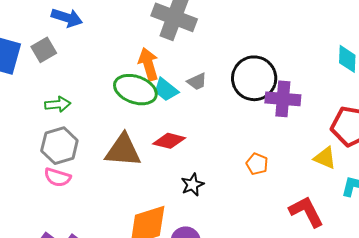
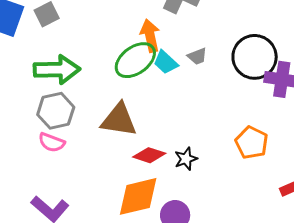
green ellipse: (135, 90) -> (135, 60), turned -60
green arrow: (58, 104) -> (57, 70), size x1.8
red diamond: (169, 141) -> (149, 155), moved
orange pentagon: (257, 164) -> (252, 143), size x1.5

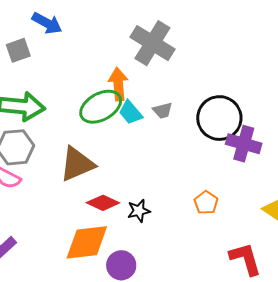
brown triangle: (119, 120) -> (77, 164), turned -39
orange pentagon: (252, 143) -> (206, 203), size x0.7

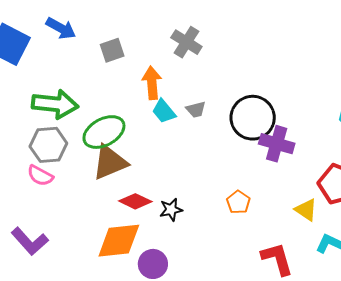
blue arrow: (47, 23) -> (61, 28), moved
gray cross: (152, 43) -> (186, 42), size x0.7
gray square: (18, 50) -> (112, 50), moved
green ellipse: (101, 107) -> (104, 132), moved

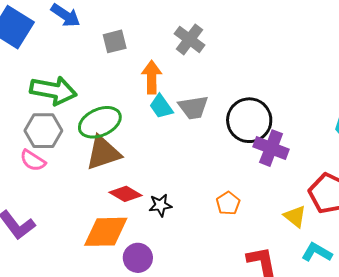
gray trapezoid: (196, 110) -> (193, 107), size x1.5

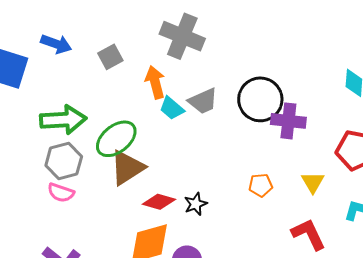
gray cross: (189, 39) -> (182, 36), size x1.4
orange pentagon: (228, 203) -> (261, 185), turned -30
yellow triangle: (295, 216) -> (313, 182), moved, turned 35

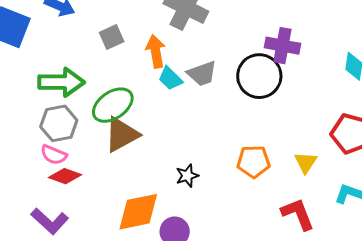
gray square: (110, 57) -> (112, 37), moved
purple cross: (288, 121) -> (282, 46), moved
orange pentagon: (261, 185) -> (254, 162), size x1.4
red diamond: (159, 202) -> (65, 176), moved

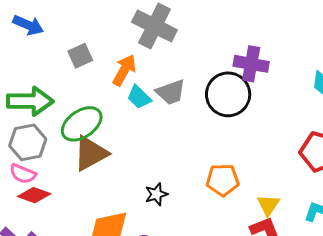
orange arrow: (156, 51) -> (124, 70), turned 40
yellow triangle: (306, 162) -> (268, 205), moved

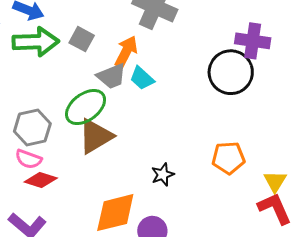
gray square: (80, 56) -> (82, 39), turned -35
gray trapezoid: (171, 92) -> (112, 76), moved
green arrow: (30, 101) -> (36, 42), moved

